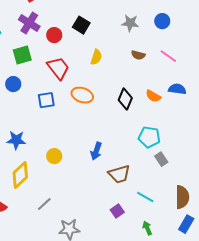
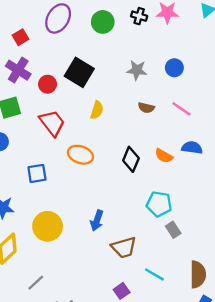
black square: (81, 25) -> (79, 72), size x1.4
blue square: (46, 100) -> (37, 173), moved
yellow circle: (54, 156) -> (48, 226), size x1.6

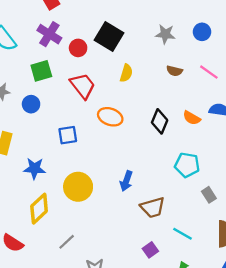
gray rectangle: (173, 230) -> (209, 195), moved

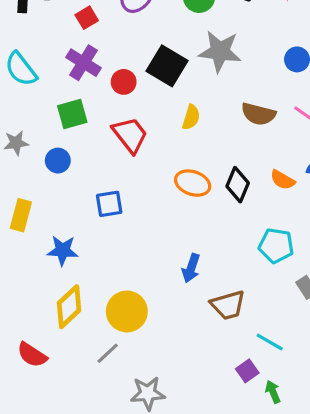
gray star: (165, 34) -> (220, 51), moved, size x1.5
brown semicircle: (174, 71) -> (258, 114), size x1.5
orange ellipse: (110, 117) -> (193, 183), moved
yellow circle: (78, 187) -> (127, 311), moved
purple square: (150, 250) -> (247, 371), moved

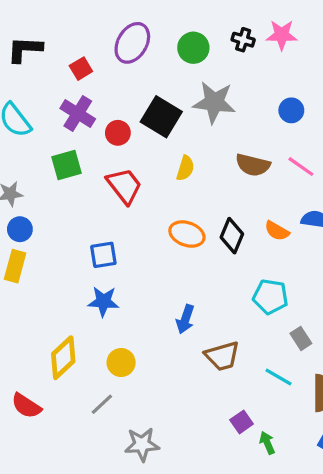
blue circle: (58, 161) -> (20, 229), moved
blue star: (63, 250) -> (103, 301), moved
yellow circle: (127, 311) -> (121, 362), size x0.7
cyan line: (270, 342) -> (278, 377), moved

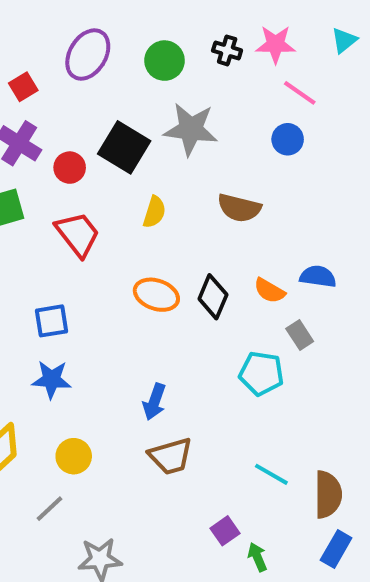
pink line: (301, 167) -> (300, 93), moved
gray rectangle: (301, 338) -> (300, 335), moved
brown trapezoid: (222, 356) -> (171, 456), moved

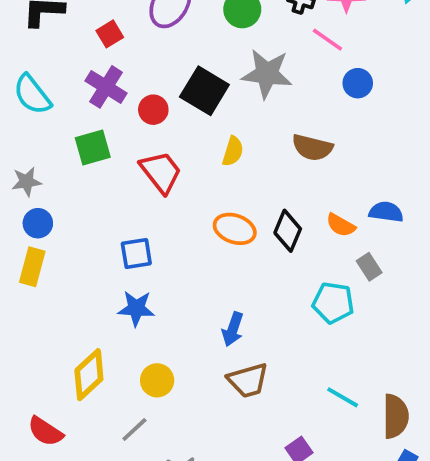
pink line: (300, 93) -> (327, 40), moved

